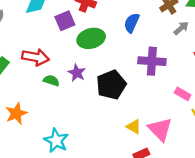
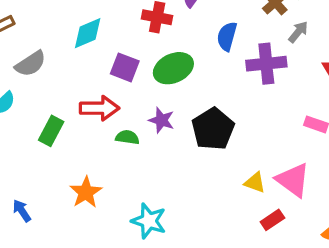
purple square: (65, 21) -> (125, 67), moved, turned -36
purple cross: (152, 61) -> (266, 64), moved

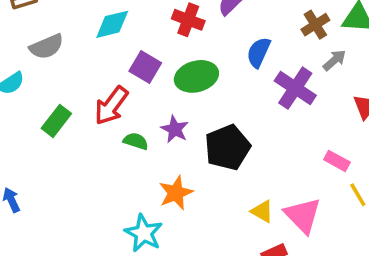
purple cross: (266, 64) -> (295, 88), turned 30
red arrow: (99, 108) -> (111, 106), turned 117
orange star: (86, 192) -> (176, 193), moved

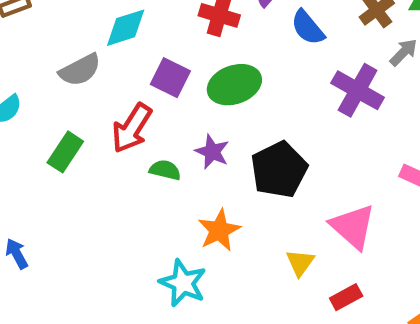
gray semicircle: (47, 47) -> (80, 70), moved
blue semicircle: (259, 52) -> (308, 28), moved, turned -60
yellow triangle: (262, 211) -> (300, 263), moved, turned 40
pink triangle: (303, 215) -> (353, 227), moved

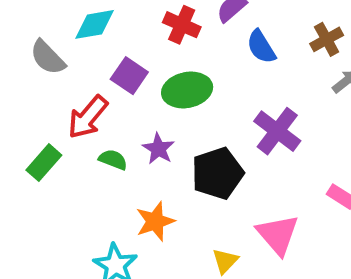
gray semicircle: (80, 70) -> (48, 57), turned 66
purple cross: (358, 90) -> (277, 131), moved
green rectangle: (65, 152) -> (44, 163), moved

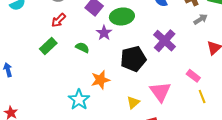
red arrow: (88, 117) -> (58, 20), moved, size x0.7
purple star: (158, 149) -> (104, 33), moved

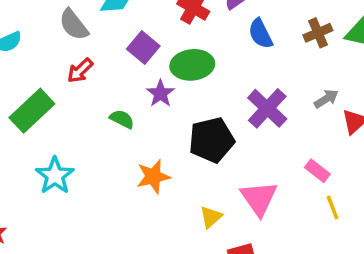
gray arrow: (201, 19) -> (326, 99), moved
green rectangle: (48, 46) -> (32, 111), moved, size x1.4
cyan star: (79, 100) -> (55, 176), moved

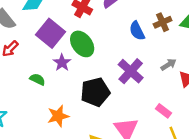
blue semicircle: (260, 34) -> (137, 31), moved
purple square: (143, 47) -> (50, 33), size x1.4
green ellipse: (192, 65) -> (82, 44), turned 60

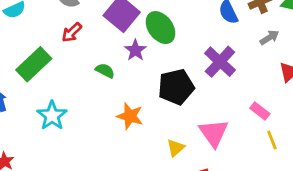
gray arrow: (168, 65) -> (269, 37), moved
orange star: (58, 116) -> (130, 116), turned 30

